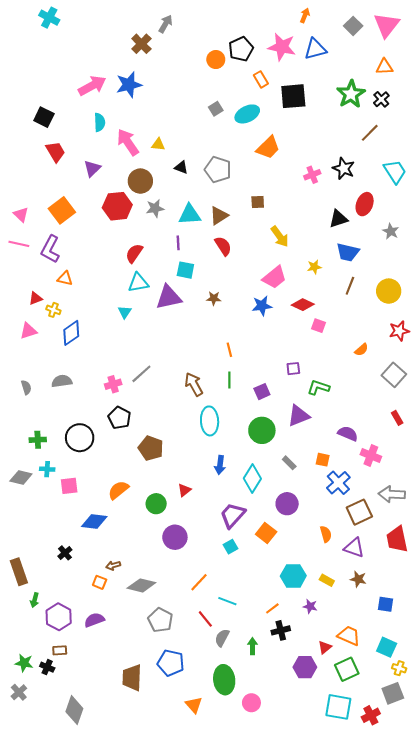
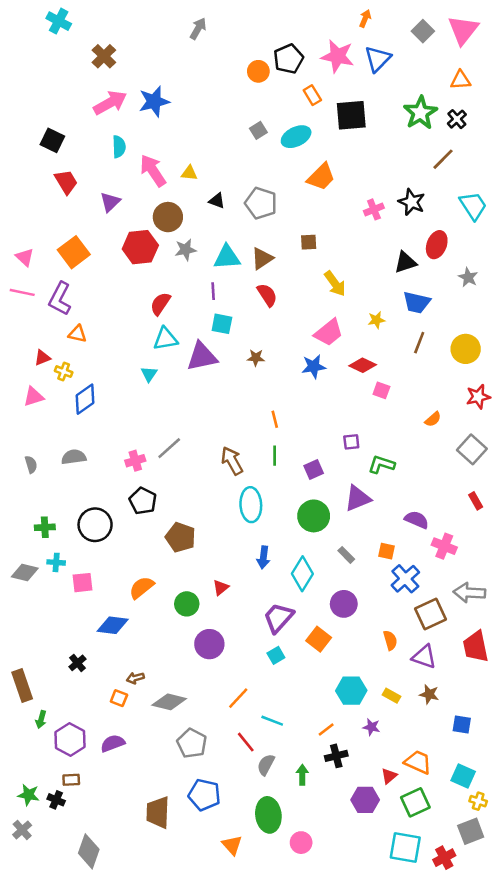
brown cross: (141, 44) -> (104, 56), moved
blue triangle: (315, 49) -> (378, 59), turned -30

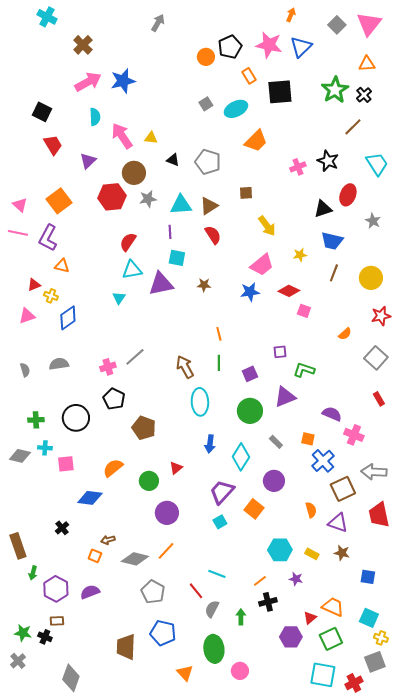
orange line: (238, 698) -> (166, 551), moved

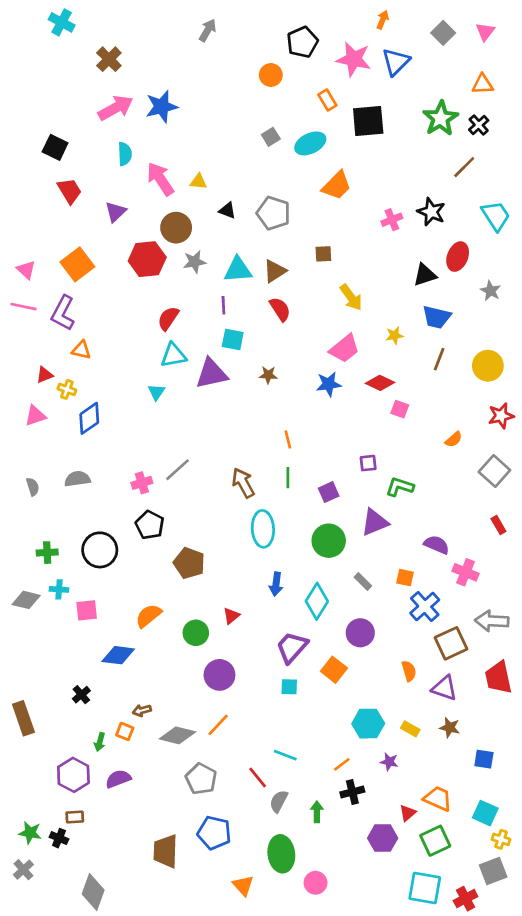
pink triangle: (369, 24) -> (485, 32), size x0.6
black pentagon: (230, 47) -> (302, 42), moved
cyan square: (220, 522) -> (289, 687), turned 32
green arrow: (33, 573) -> (100, 742), moved

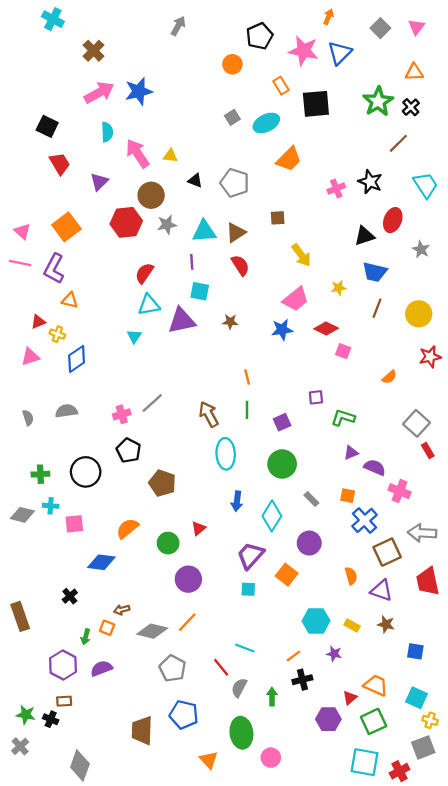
gray square: (494, 471) -> (416, 423), moved
purple triangle: (375, 522) -> (351, 453), moved, size x0.6

